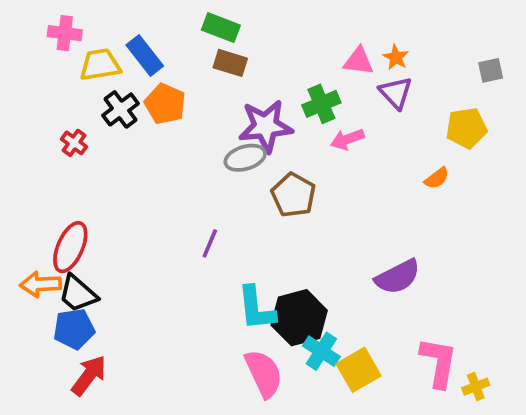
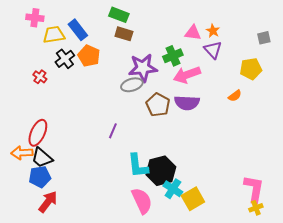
pink arrow: (347, 139) -> (187, 75), size x1.5
purple semicircle: (398, 277) -> (187, 103), moved, turned 30
pink L-shape: (439, 362) -> (254, 189), moved

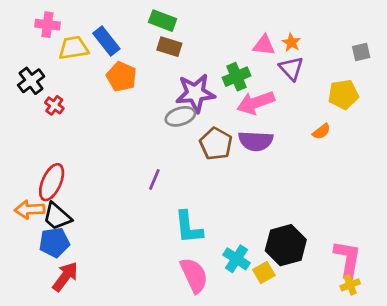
black cross: (65, 59) -> (31, 81), moved
black hexagon: (161, 171) -> (286, 245), moved
yellow square: (193, 199) -> (264, 273), size x0.7

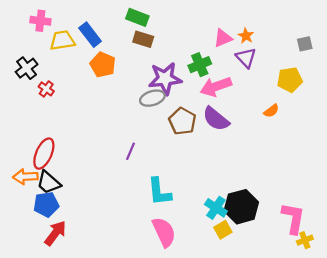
pink triangle: (264, 45) -> (223, 38), turned -30
purple semicircle: (256, 141) -> (216, 119), turned 36
cyan cross: (236, 259) -> (216, 208), moved
yellow cross: (350, 285) -> (305, 240), moved

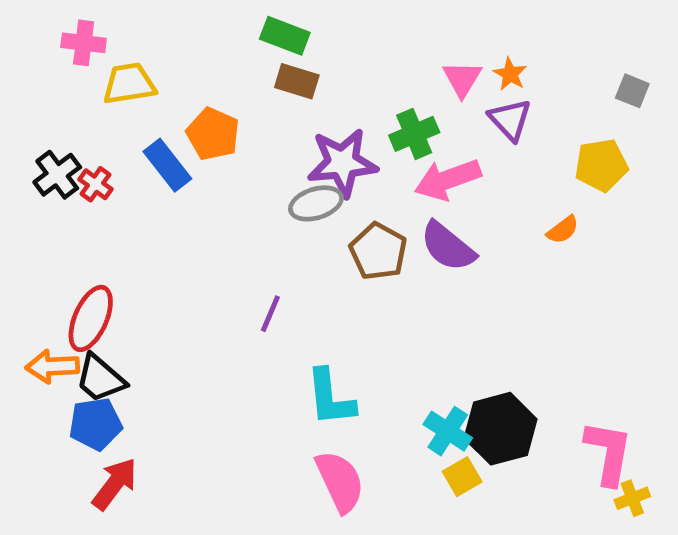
blue rectangle: (90, 35) -> (167, 165), moved
pink triangle: (223, 38) -> (462, 79), turned -36
gray square: (305, 44) -> (632, 91), turned 35
black cross: (27, 68) -> (57, 175), moved

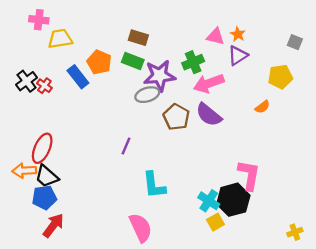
green rectangle: (285, 36) -> (133, 61), moved
pink triangle: (462, 79) -> (215, 36), turned -48
purple triangle: (510, 120) -> (238, 55), turned 40
pink L-shape: (608, 453) -> (249, 175), moved
pink semicircle: (340, 481) -> (141, 228), moved

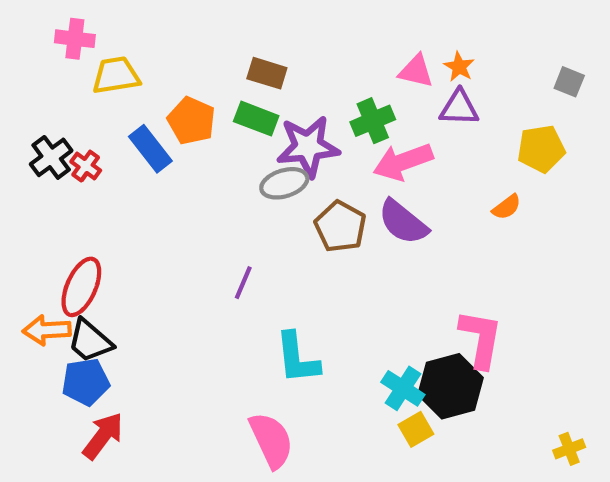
purple triangle: (238, 55) -> (459, 108), turned 35

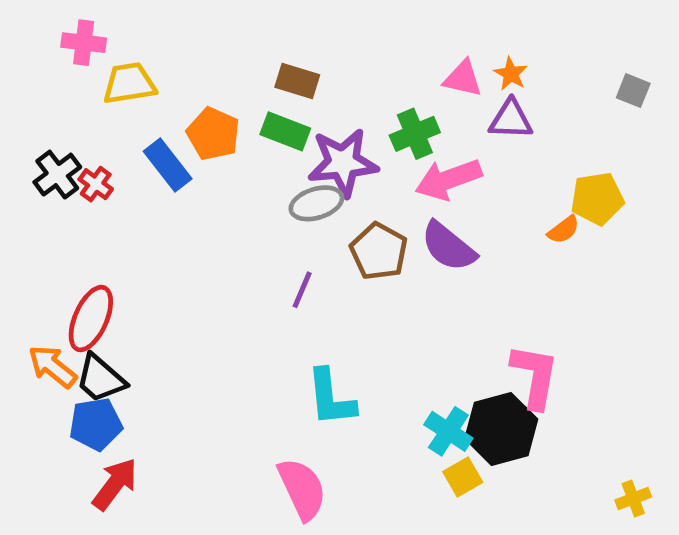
yellow pentagon: (541, 149) -> (597, 199), moved
purple line: (243, 283) -> (302, 290), moved
orange arrow: (47, 330) -> (52, 367), turned 42

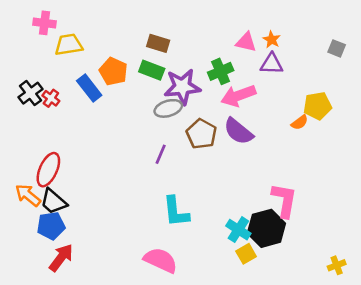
pink semicircle: (302, 489) -> (161, 260), turned -40

